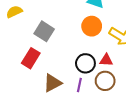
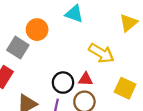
orange circle: (92, 26) -> (37, 30), moved

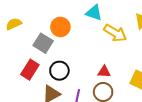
yellow arrow: (101, 53) -> (115, 33), moved
black circle: (63, 83) -> (59, 71), moved

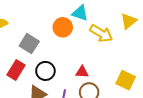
orange circle: (60, 27) -> (63, 27), moved
red triangle: (104, 72) -> (82, 72), moved

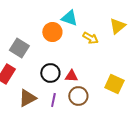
yellow arrow: (101, 33) -> (90, 38), size x0.7
black circle: (45, 71) -> (50, 73), moved

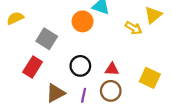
yellow arrow: (90, 38) -> (134, 28), moved
red triangle: (71, 76) -> (112, 69), moved

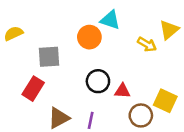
gray square: (47, 39) -> (49, 57), turned -36
black circle: (80, 66) -> (98, 81), moved
brown circle: (111, 91) -> (141, 115), moved

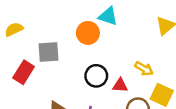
yellow arrow: (147, 44) -> (144, 69), moved
red rectangle: (33, 89) -> (24, 72), moved

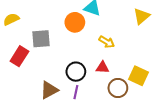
yellow arrow: (144, 69) -> (107, 42), moved
black circle: (96, 76) -> (76, 72), moved

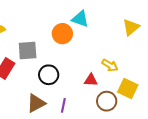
yellow arrow: (107, 42) -> (110, 65), moved
black circle: (76, 72) -> (49, 75), moved

